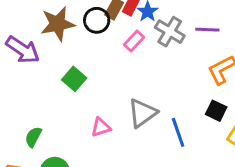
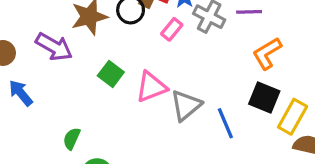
black square: (216, 111) -> (264, 97), size x1.4
pink triangle: (101, 127) -> (151, 87), moved, size x1.5

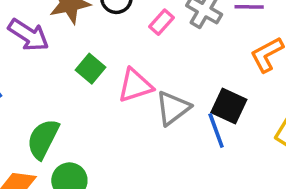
black square: (264, 97) -> (229, 106), moved
green semicircle: (72, 139) -> (43, 139), size x1.6

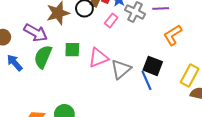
green square: (91, 69) -> (72, 50), turned -35
green semicircle: (43, 139) -> (43, 57), moved

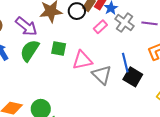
gray triangle: (121, 69) -> (102, 75), turned -45
blue line: (146, 80) -> (125, 63), moved

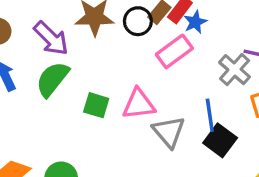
gray cross: (125, 23) -> (235, 70), moved
pink rectangle: (100, 27) -> (174, 51), size x1.5
green square: (59, 48) -> (96, 105), moved

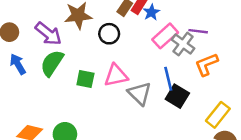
black circle: (138, 21) -> (109, 34), moved
pink rectangle: (174, 51) -> (165, 36), moved

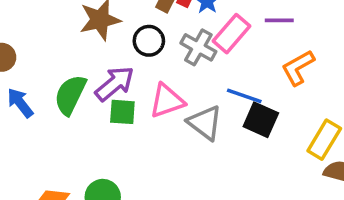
purple arrow: (48, 34) -> (115, 84), moved, turned -72
gray cross: (183, 44) -> (198, 47), moved
blue line: (168, 79) -> (244, 96), turned -50

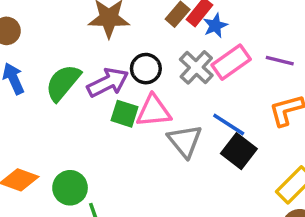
black circle: (149, 41) -> (146, 69), moved
green square: (122, 112) -> (125, 114), moved

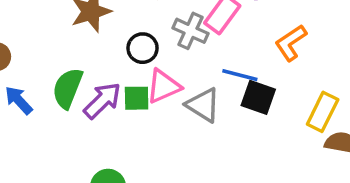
purple arrow: (108, 82) -> (102, 100), moved

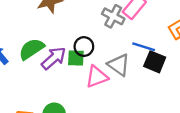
black circle: (143, 48) -> (84, 47), moved
pink triangle: (164, 86) -> (97, 77), moved
green semicircle: (68, 88) -> (32, 49), turned 32

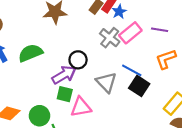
purple arrow: (54, 58) -> (64, 75), moved
green square: (76, 58) -> (65, 94), moved
pink triangle: (97, 77) -> (81, 107), moved

